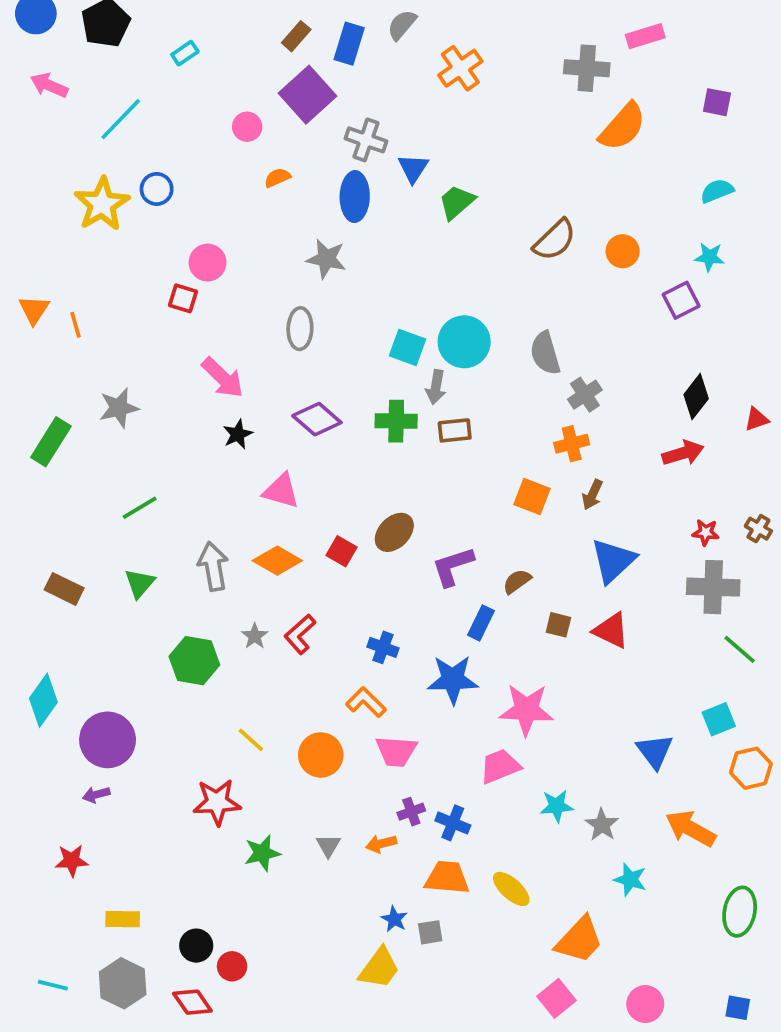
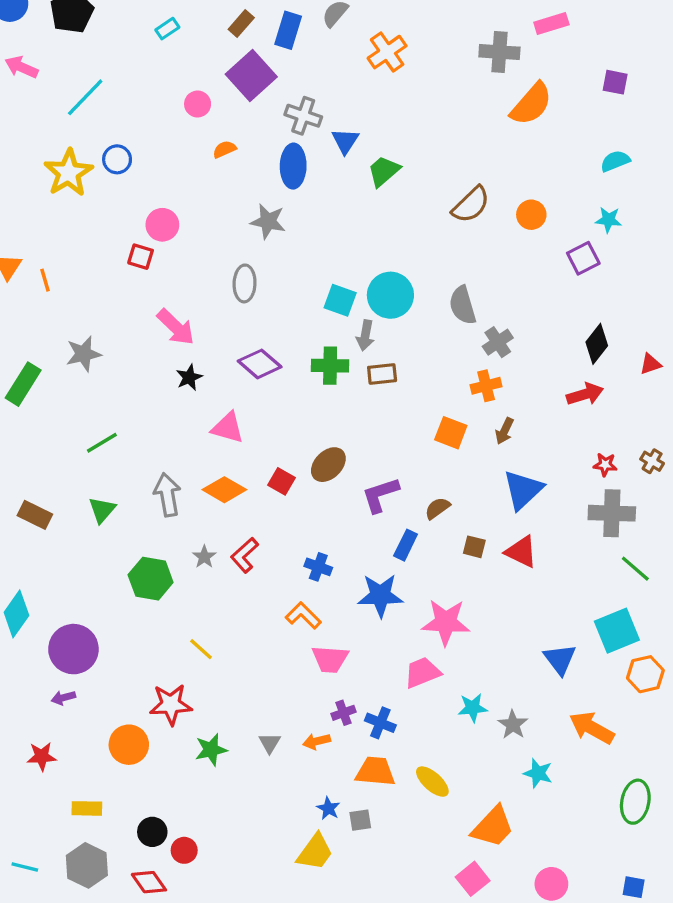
cyan rectangle: (185, 53) -> (167, 29), moved
cyan square: (719, 719) -> (617, 631), size x1.5
orange circle: (321, 755) -> (129, 745), moved

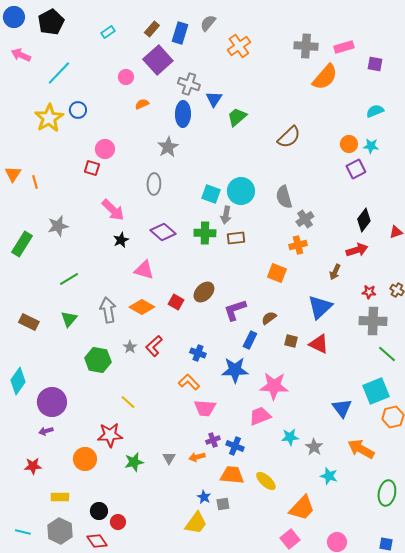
pink rectangle: (551, 24) -> (344, 47), moved
orange circle: (531, 215) -> (349, 144), moved
gray star: (268, 221) -> (168, 147), turned 30
brown arrow: (504, 431) -> (335, 272), moved

